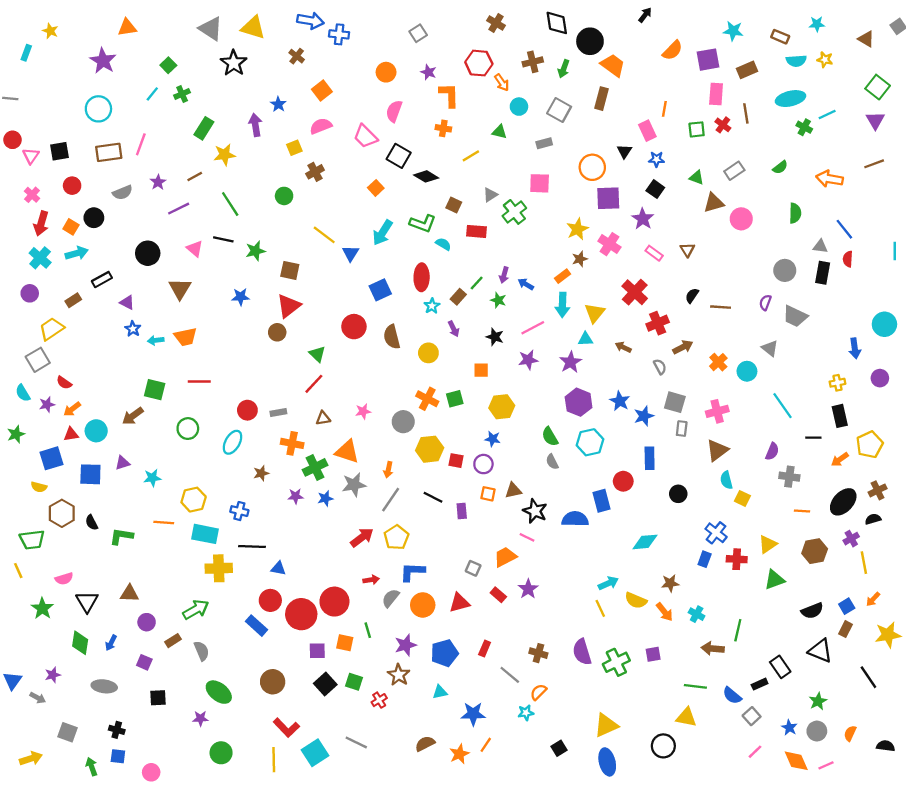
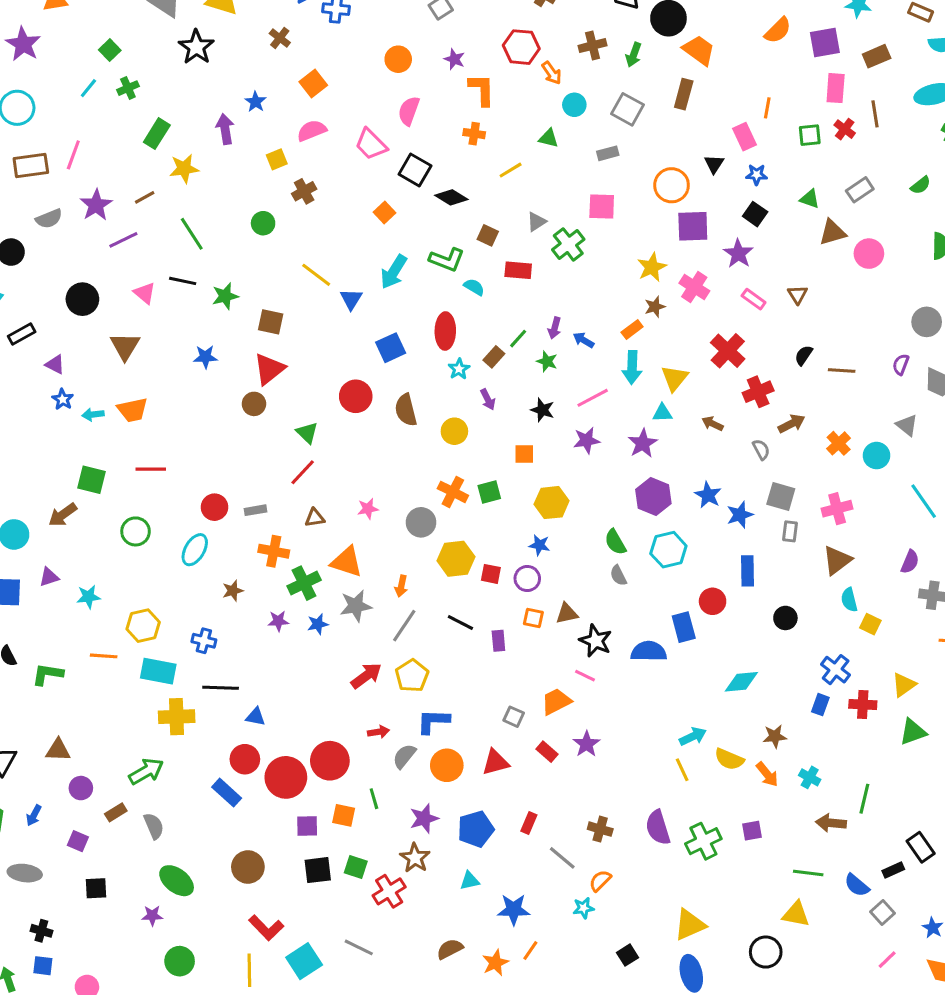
purple star: (158, 182) -> (96, 205), size x1.5
black square: (325, 684) -> (318, 870), turned 35
red cross: (379, 700) -> (389, 891), size x1.5

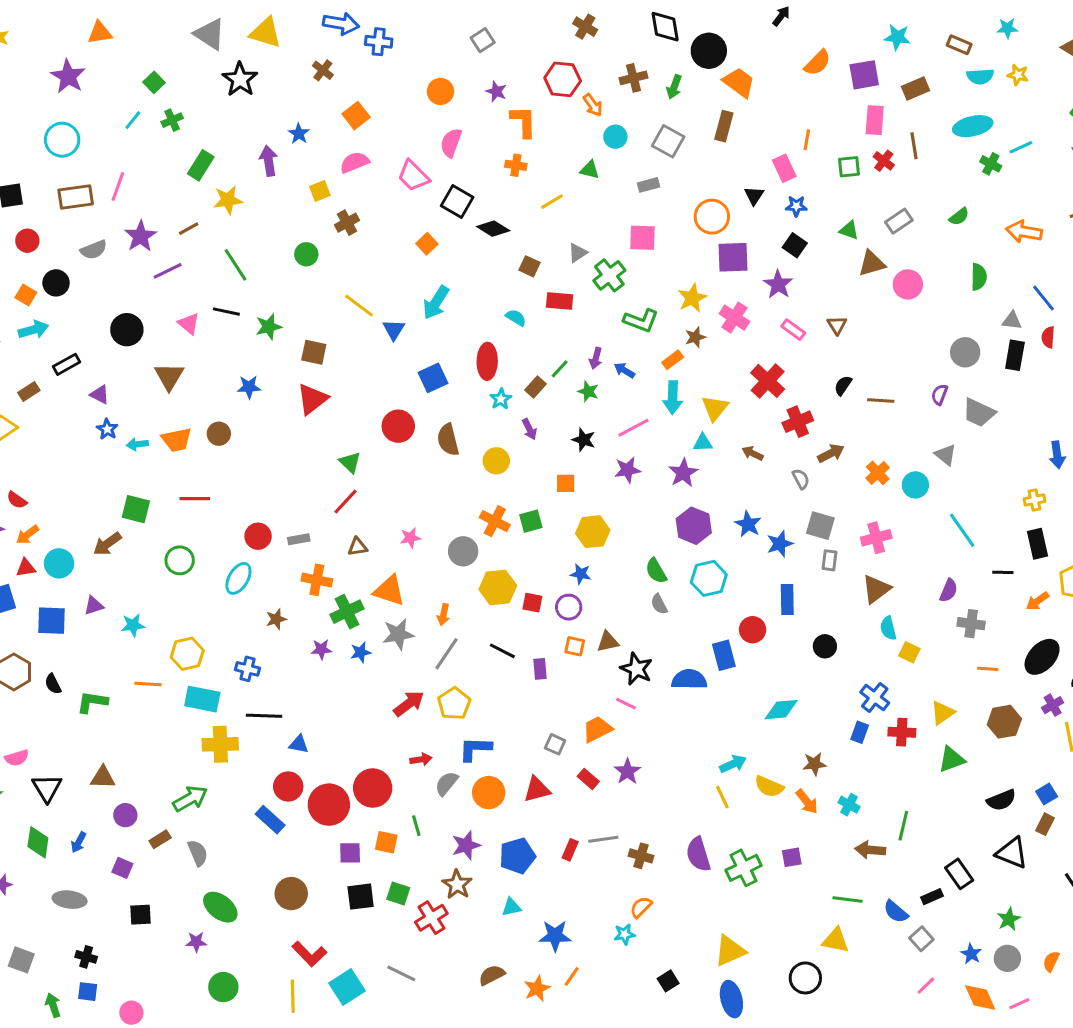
green L-shape: (447, 260) -> (641, 321), moved
brown circle: (254, 404) -> (219, 434), moved
gray line: (562, 858) -> (603, 839), moved, turned -48

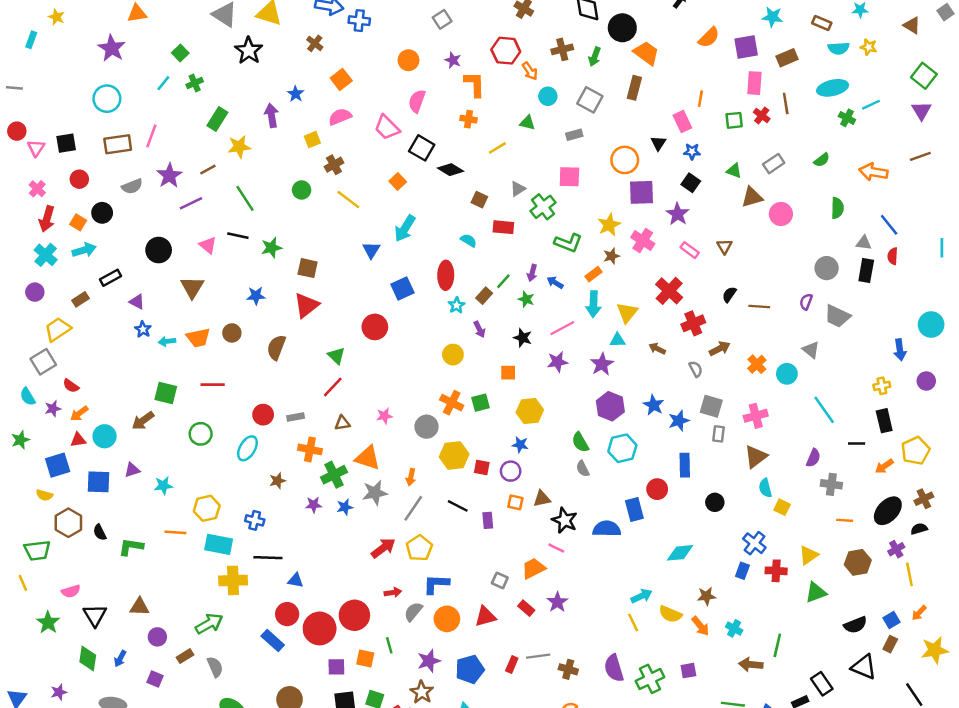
yellow line: (359, 306) -> (348, 200), moved
brown semicircle: (448, 440) -> (276, 347), moved, turned 35

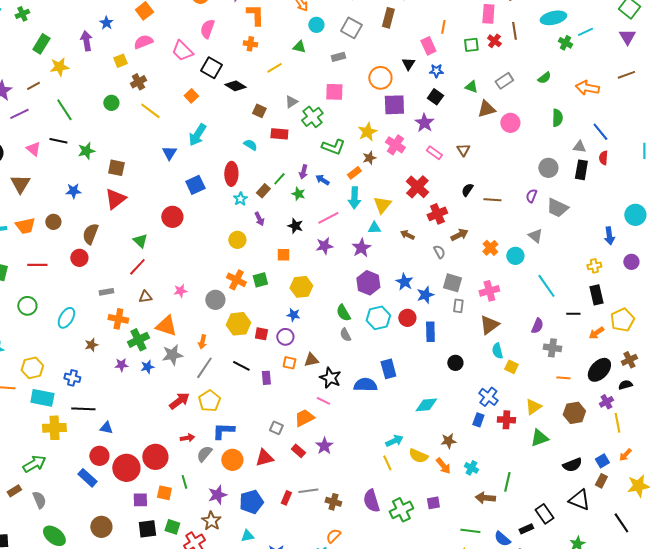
red circle: (263, 415) -> (79, 258), moved
red circle: (657, 489) -> (407, 318), moved

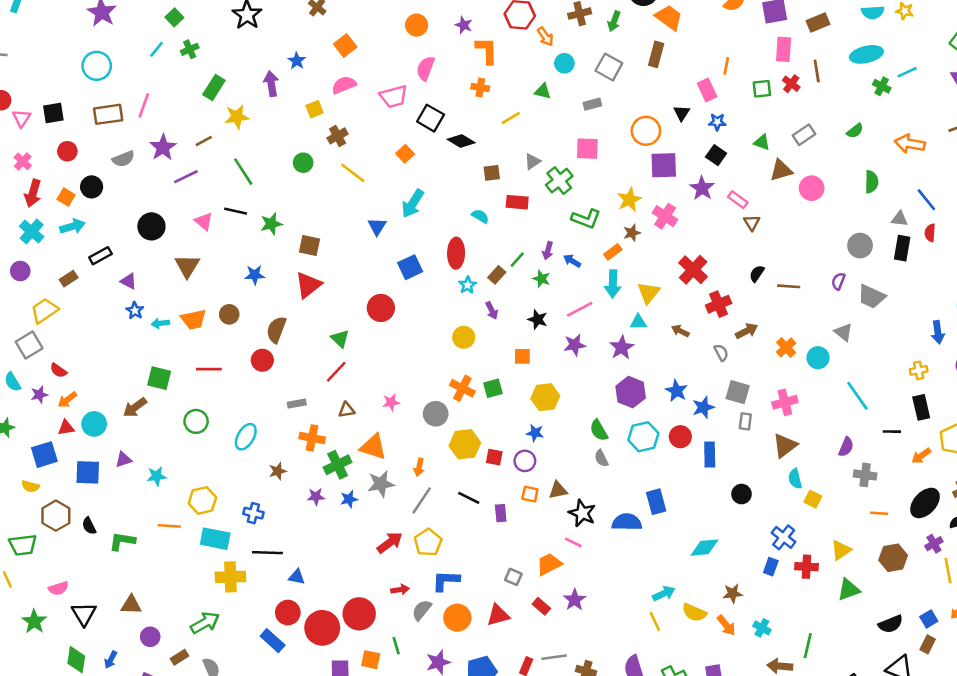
pink trapezoid: (182, 51) -> (394, 96), turned -60
brown square: (259, 111) -> (492, 173), turned -32
pink rectangle: (434, 153) -> (738, 200), moved

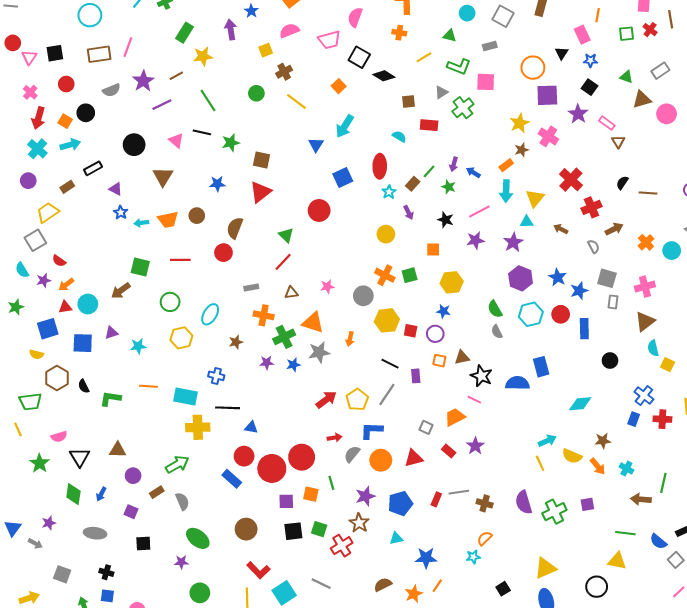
green L-shape: (586, 219) -> (459, 67), moved
yellow hexagon: (202, 500) -> (181, 338), moved
gray line: (422, 500) -> (387, 394), moved

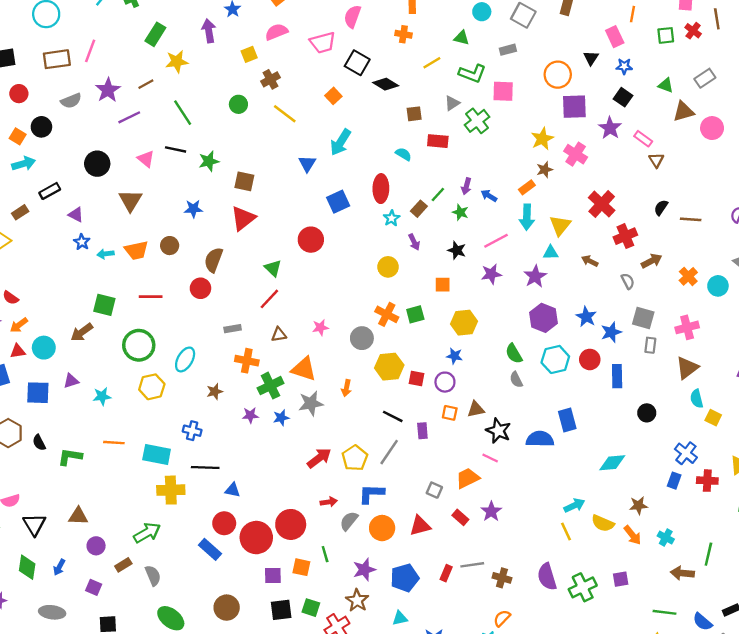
green circle: (170, 302) -> (139, 345), size x1.4

